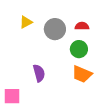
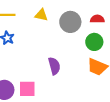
yellow triangle: (26, 22) -> (41, 15), turned 40

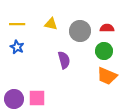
purple semicircle: (54, 66) -> (64, 60), moved

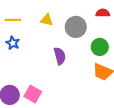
red semicircle: (107, 28) -> (103, 13), moved
pink square: (37, 98) -> (33, 94), turned 30

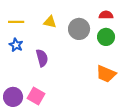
green circle: (100, 47) -> (106, 37), moved
purple semicircle: (60, 56) -> (42, 58), moved

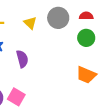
yellow triangle: (50, 22) -> (30, 23), turned 32
gray circle: (79, 29) -> (58, 18), moved

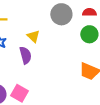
yellow triangle: (30, 23) -> (33, 36), moved

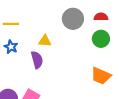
yellow triangle: (33, 36) -> (45, 41), turned -40

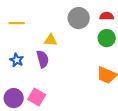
blue star: (11, 47) -> (17, 60), moved

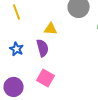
yellow line: (17, 23) -> (17, 12), turned 70
pink square: (37, 97) -> (46, 78), moved

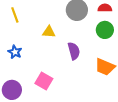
purple semicircle: (43, 48) -> (74, 51), moved

